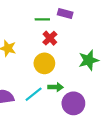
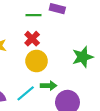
red cross: (50, 38) -> (32, 39), moved

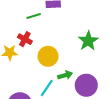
red cross: (32, 39) -> (25, 39), moved

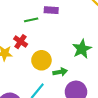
green arrow: (65, 75) -> (60, 72), moved

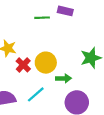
red cross: (21, 42) -> (23, 65), moved

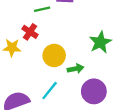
red cross: (23, 65) -> (30, 32), moved

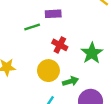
red cross: (30, 32) -> (60, 45), moved

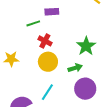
red cross: (60, 45) -> (45, 41), moved
green arrow: (71, 81) -> (75, 68), moved

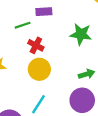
green star: (86, 46) -> (81, 34), moved, turned -30
green arrow: (75, 68) -> (87, 74), moved

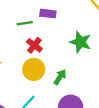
green arrow: (87, 74) -> (60, 77), moved, turned -49

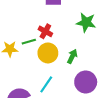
green line: (25, 23) -> (29, 42), moved

